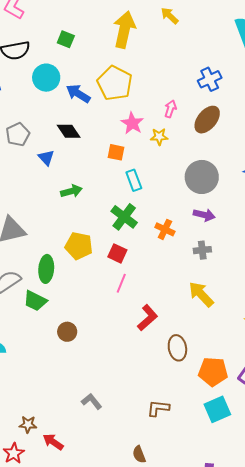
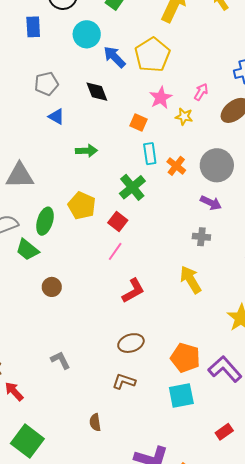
blue triangle: (46, 158) -> (56, 117), moved, turned -30
orange cross: (165, 229) -> (176, 166), moved
brown ellipse: (177, 348) -> (131, 343), moved, turned 70

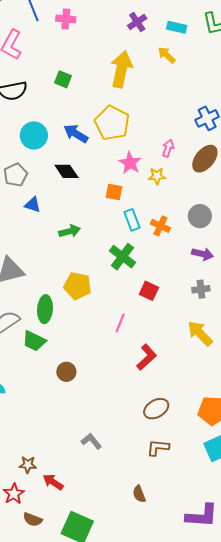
cyan circle: (87, 34) -> (34, 135), moved
gray circle: (217, 165) -> (200, 216), size x0.7
red square: (118, 221) -> (149, 291), moved

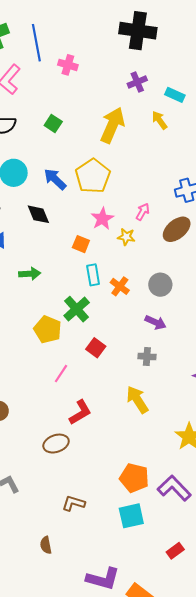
yellow pentagon: (77, 286) -> (48, 329), moved
brown ellipse: (156, 409) -> (56, 444), moved

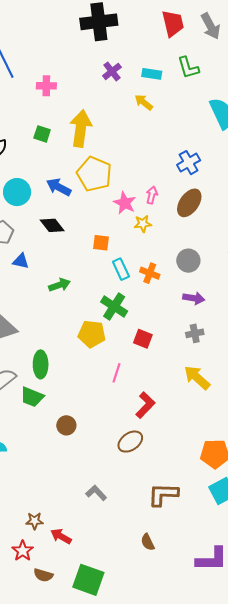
pink cross: (68, 65) -> (46, 86), moved
yellow arrow: (112, 125) -> (81, 128), moved
pink star: (102, 219) -> (125, 203), moved
brown L-shape: (73, 503) -> (163, 494), size x1.4

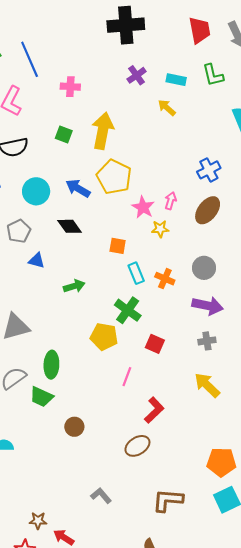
purple arrow: (194, 298) -> (208, 306), size x1.4

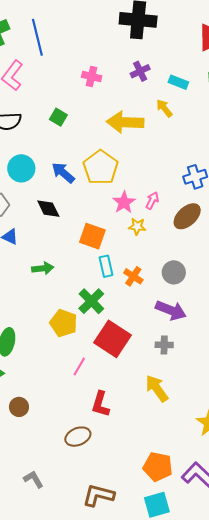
pink cross: (70, 87) -> (92, 77), moved
yellow arrow: (103, 131) -> (125, 122), moved, turned -108
orange square: (118, 246) -> (92, 236), size x1.5
red square: (155, 344) -> (112, 339), size x1.8
red L-shape: (154, 410) -> (100, 404), turned 140

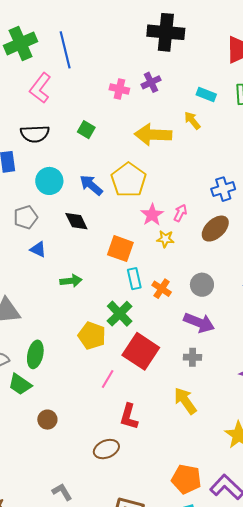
purple cross: (140, 71) -> (151, 82), moved

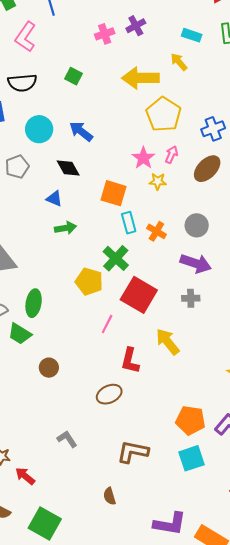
pink cross: (119, 89) -> (105, 34), turned -30
yellow pentagon: (129, 180) -> (164, 114), moved
blue triangle: (38, 249) -> (54, 199), moved
yellow arrow: (185, 401) -> (168, 342), moved

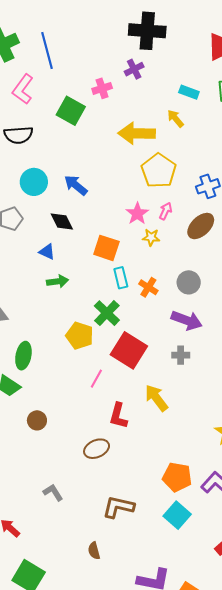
purple cross: (136, 26) -> (134, 69), moved
green square: (73, 76) -> (71, 111), moved, size x1.6
cyan square: (192, 458) -> (177, 515), turned -32

